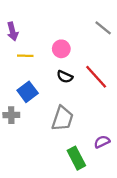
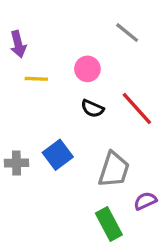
gray line: (103, 28) -> (127, 33), moved
blue square: (28, 92) -> (58, 155), moved
gray trapezoid: (62, 119) -> (114, 170), moved

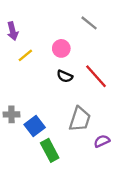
yellow line: (36, 79) -> (25, 55), turned -42
blue square: (58, 155) -> (35, 126), moved
green rectangle: (109, 224) -> (50, 150), moved

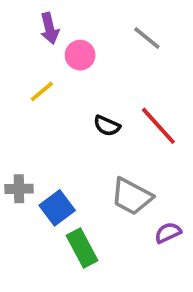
purple arrow: (13, 31) -> (50, 28), moved
pink circle: (61, 48) -> (80, 55), moved
gray trapezoid: (80, 119) -> (132, 196), turned 100

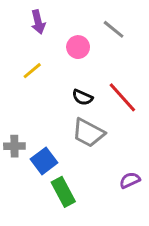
pink circle: (80, 55) -> (78, 47), moved
gray trapezoid: (132, 196) -> (88, 133), moved

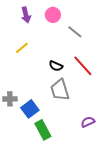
gray line: (114, 29) -> (75, 32), moved
pink circle: (78, 47) -> (53, 15), moved
gray trapezoid: (88, 133) -> (60, 90), turned 45

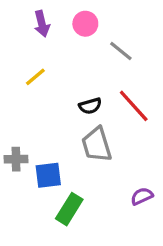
black semicircle: (56, 66) -> (90, 106), turned -40
blue square: (30, 109) -> (48, 175), turned 30
green rectangle: (43, 130) -> (69, 209), turned 60

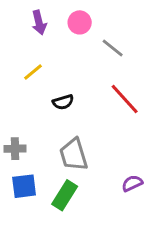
black semicircle: (90, 106) -> (63, 102), moved
gray trapezoid: (97, 145) -> (74, 155), moved
blue square: (48, 175) -> (24, 186), moved

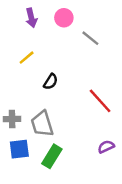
red line: (125, 99) -> (100, 101), moved
black semicircle: (63, 102) -> (51, 82), turned -42
gray trapezoid: (74, 155) -> (42, 124), moved

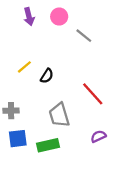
yellow line: (27, 58) -> (24, 67), moved
gray trapezoid: (42, 124) -> (59, 115), moved
green rectangle: (52, 156) -> (48, 145), turned 45

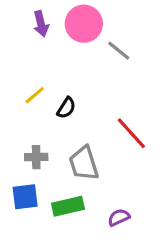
pink circle: (59, 17) -> (84, 24), size x1.5
gray cross: (11, 111) -> (36, 157), moved
purple semicircle: (98, 136) -> (119, 217), moved

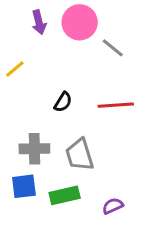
yellow line: (35, 95) -> (15, 69), moved
red line: (131, 133) -> (116, 105), moved, turned -52
gray cross: (36, 157) -> (34, 149), size x1.4

